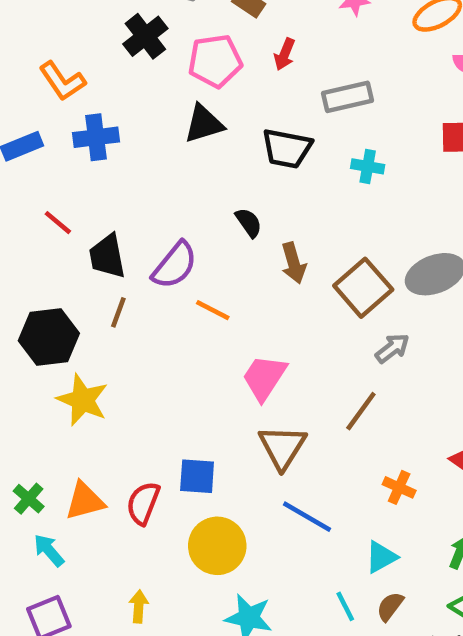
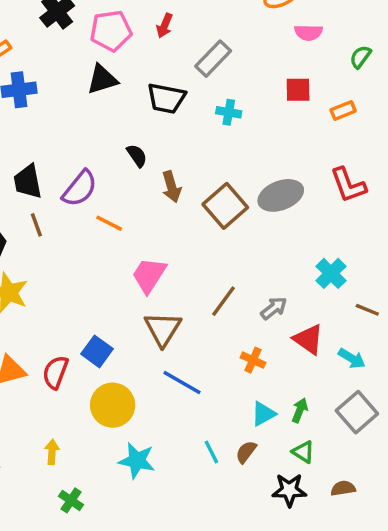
gray rectangle: (347, 97) -> (213, 59), turned -33
brown line: (118, 312) -> (36, 225), turned -40
gray arrow: (392, 348) -> (274, 308), moved
blue square: (197, 476) -> (97, 351), turned 32
cyan triangle: (381, 557) -> (263, 414), moved

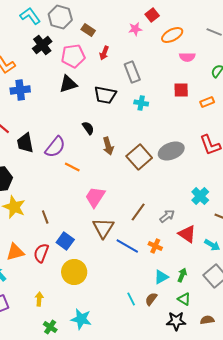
gray rectangle: (213, 59) -> (132, 72), turned -65
brown line: (36, 225) -> (45, 217), moved
blue line: (182, 383) -> (127, 246), moved
cyan star: (137, 461) -> (81, 319), moved

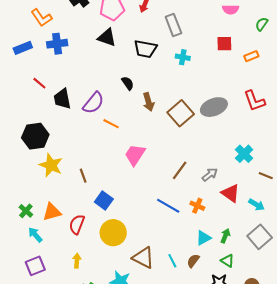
black triangle: (68, 84) -> (107, 37), turned 36
brown triangle: (103, 228) -> (143, 258), moved, turned -35
red semicircle: (41, 253) -> (77, 224), moved

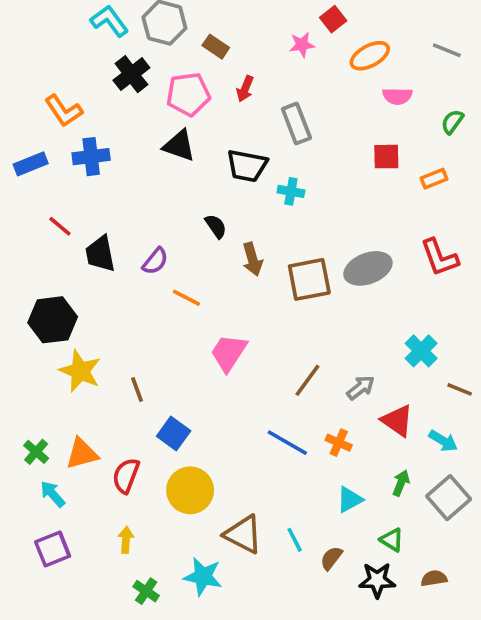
cyan cross: (183, 57) -> (291, 191), moved
purple semicircle: (93, 103) -> (155, 261), size x0.7
brown square: (181, 113) -> (309, 279), turned 30
green arrow: (225, 236) -> (401, 483), moved
brown semicircle: (193, 261) -> (331, 558), moved

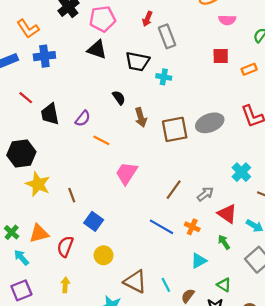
red arrow: (245, 89) -> (147, 19), moved
green arrow: (401, 483) -> (224, 242), moved, turned -56
yellow circle: (190, 490) -> (104, 255), size x0.7

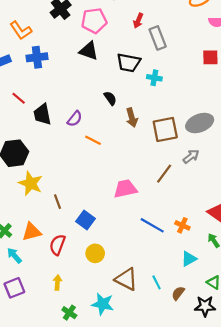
pink trapezoid: (127, 173) -> (125, 189), moved, turned 45
brown line: (174, 190) -> (164, 174), moved
gray arrow: (205, 194) -> (191, 156), moved
brown line: (72, 195) -> (57, 202), moved

